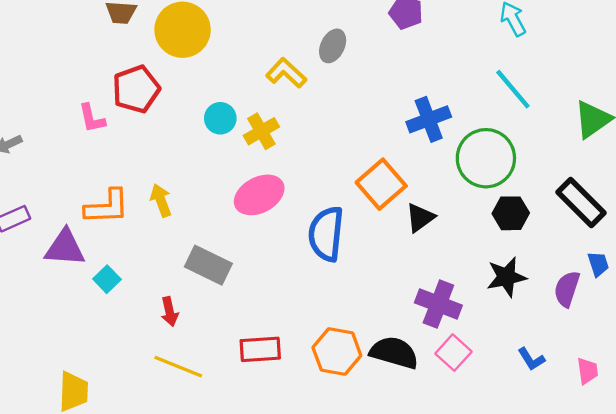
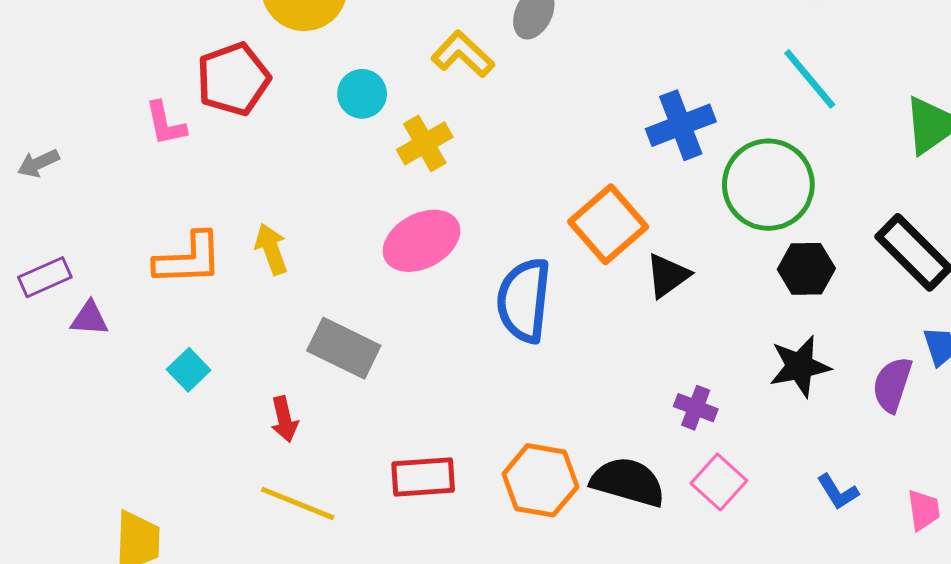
cyan circle: (220, 118) -> (362, 94), moved
purple triangle: (65, 248) -> (89, 318), moved, size x0.6
purple cross: (438, 304) -> (696, 408), size x0.6

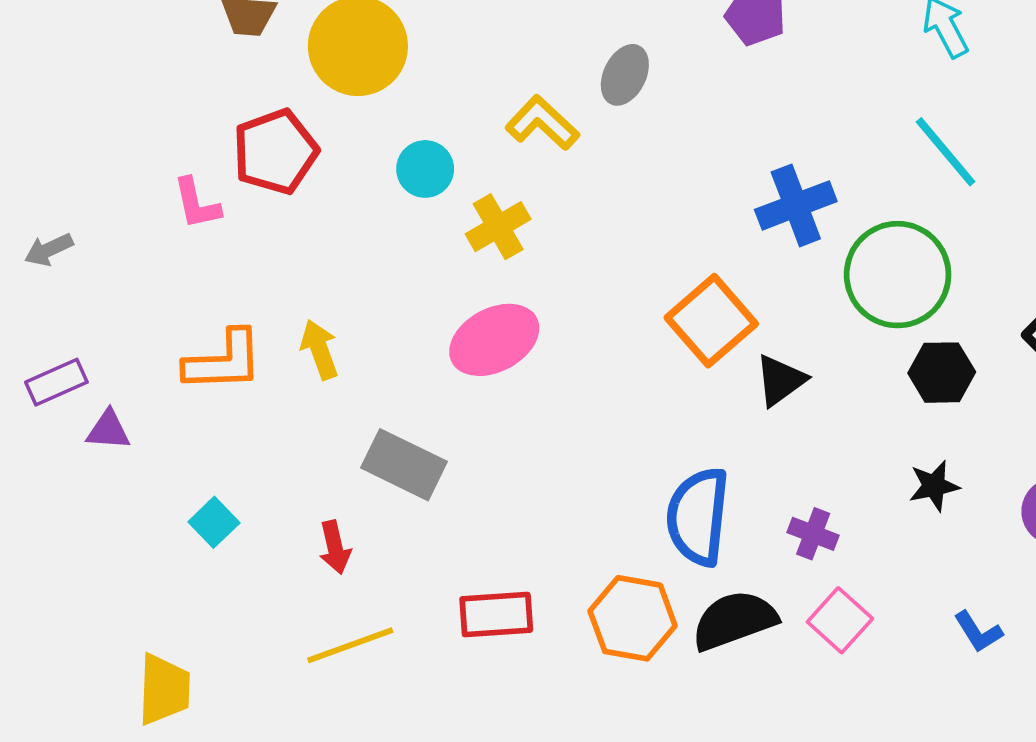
blue semicircle: (524, 300) -> (698, 517), moved
black star: (800, 366) -> (934, 486), size x0.7
cyan square: (189, 370) -> (214, 522), moved
black semicircle: (628, 482) -> (734, 620), turned -36
yellow line: (298, 503) -> (350, 645), turned -42

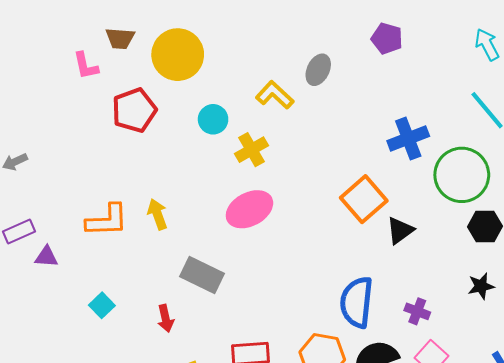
pink L-shape: (197, 204) -> (86, 66), moved

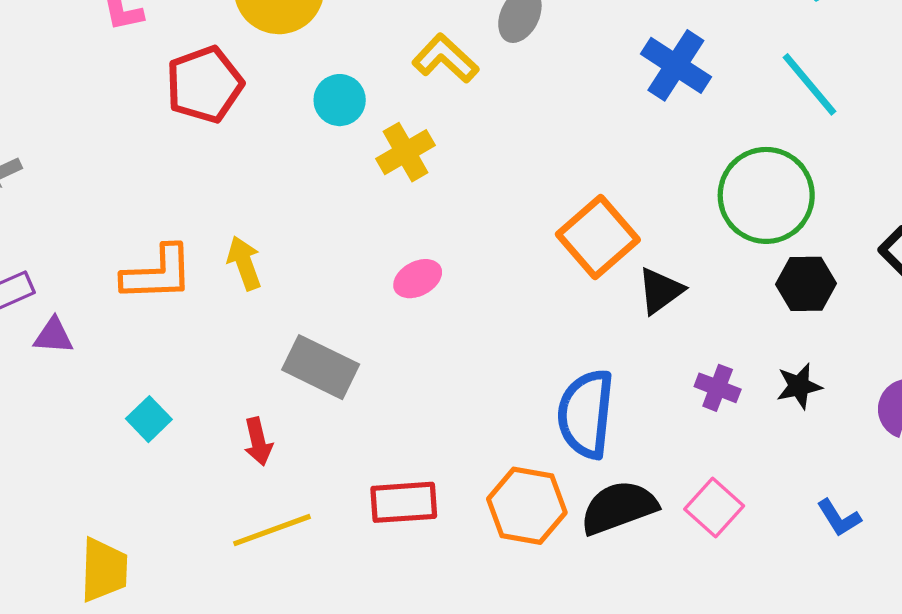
blue cross: (408, 138) -> (676, 65), moved, turned -36
pink ellipse: (249, 209) -> (418, 279), moved, size x0.6
purple cross: (417, 311) -> (718, 388), moved

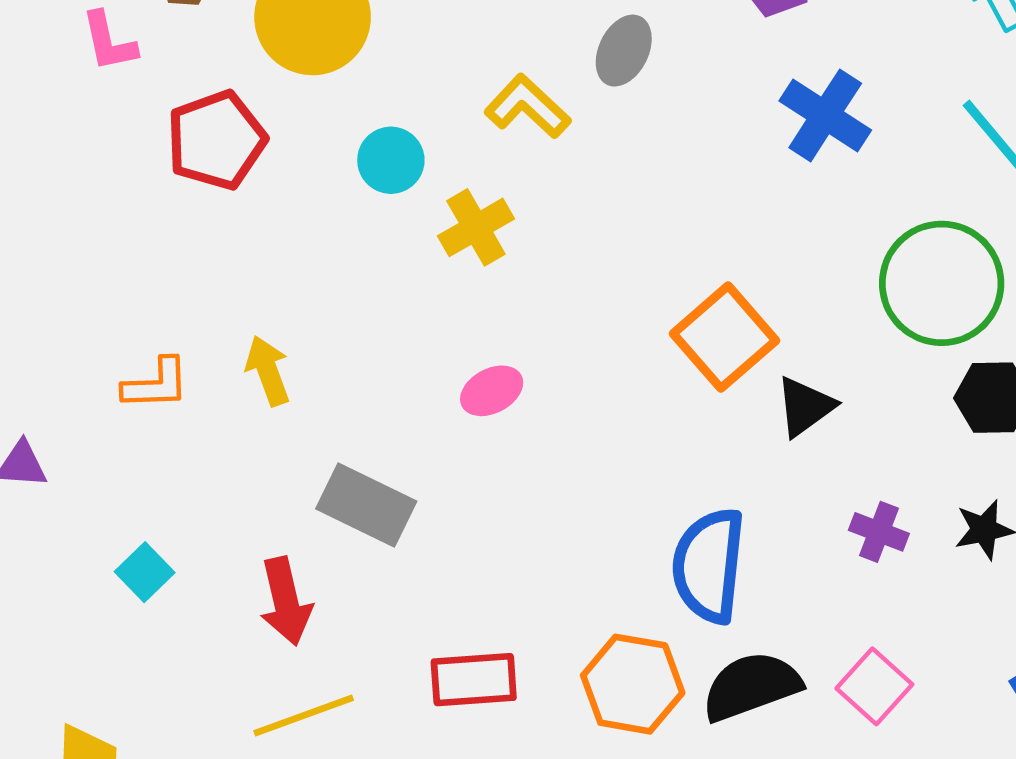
orange L-shape: (158, 273) -> (156, 384), size x0.7
red arrow: (258, 442) -> (286, 601), size x1.4

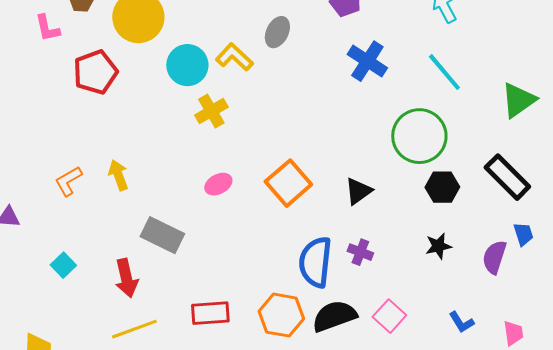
cyan circle: (391, 160) -> (187, 65), moved, size x1.4
orange square: (724, 337) -> (288, 183), moved
orange L-shape: (156, 384) -> (68, 181), turned 152
purple cross: (879, 532) -> (360, 252), moved

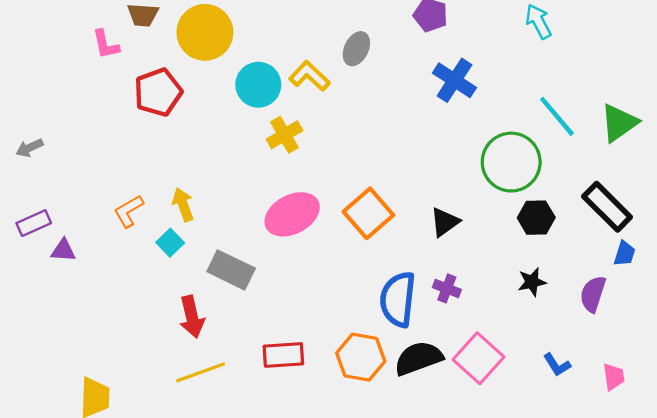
cyan line: (444, 72) -> (557, 116), moved
pink ellipse: (218, 184) -> (292, 214), size x1.8
blue trapezoid: (523, 234) -> (625, 254), moved, turned 35
cyan square: (63, 265) -> (170, 243), moved
pink square: (389, 316) -> (478, 358), size x1.4

